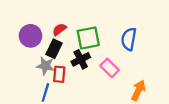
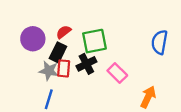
blue semicircle: (129, 39) -> (160, 42), moved
red rectangle: (59, 74) -> (64, 68), moved

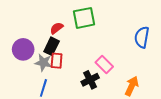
purple circle: (33, 39) -> (23, 49), moved
green square: (94, 41) -> (84, 18), moved
black cross: (86, 64) -> (90, 80), moved

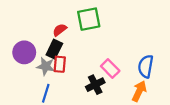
blue semicircle: (142, 37) -> (146, 66), moved

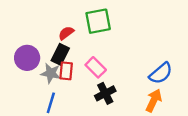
blue semicircle: (146, 66) -> (161, 73), turned -140
pink rectangle: (110, 69) -> (96, 67), moved

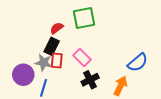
purple circle: (27, 58) -> (23, 75), moved
orange arrow: (154, 100) -> (120, 86), moved

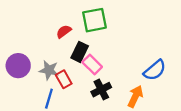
black rectangle: (52, 46) -> (80, 52), moved
red rectangle: (57, 61) -> (64, 79), moved, turned -35
purple circle: (23, 75) -> (18, 66), moved

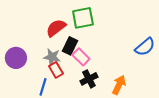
red semicircle: (64, 31) -> (56, 28), size x1.5
gray star: (49, 70) -> (52, 57), moved
blue semicircle: (155, 70) -> (145, 47), moved

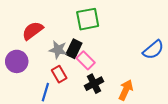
red semicircle: (56, 28) -> (33, 31), moved
gray star: (52, 57) -> (58, 50), moved

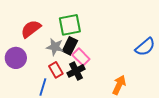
green square: (88, 19) -> (70, 25), moved
black cross: (94, 84) -> (76, 71), moved

